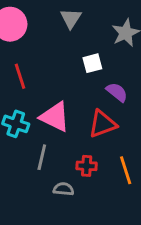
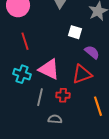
white square: (92, 63) -> (75, 32), turned 32
red cross: (87, 166) -> (63, 95), moved

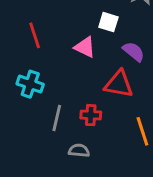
pink triangle: (49, 69) -> (85, 47), moved, size x0.7
red triangle: (82, 74) -> (119, 84), turned 30

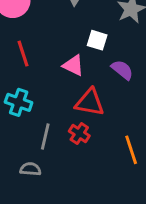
red triangle: (119, 84) -> (90, 102), moved
red cross: (91, 115) -> (79, 134), turned 30
gray semicircle: (79, 151) -> (30, 169), moved

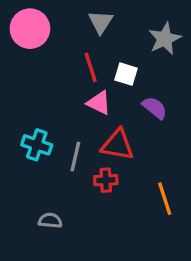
red line: (23, 54) -> (91, 67), moved
red cross: (79, 134) -> (106, 180), turned -36
gray line: (45, 136) -> (75, 157), moved

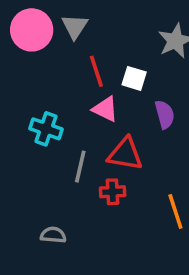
gray triangle: (101, 22) -> (75, 26), moved
purple semicircle: (155, 108) -> (165, 114), turned 36
cyan cross: (37, 145) -> (46, 129), moved

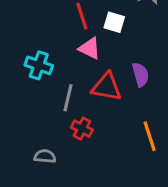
purple semicircle: (165, 114) -> (140, 75), moved
red cross: (113, 192) -> (82, 129), moved, turned 30

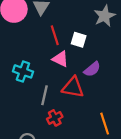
purple semicircle: (140, 75) -> (92, 69), moved, turned 66
red cross: (82, 129) -> (55, 118), turned 35

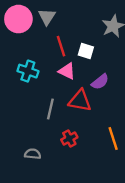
cyan cross: (23, 71) -> (28, 71), moved
red cross: (55, 118) -> (69, 139), moved

